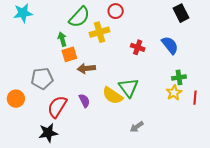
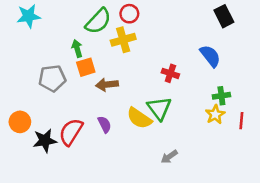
red circle: (116, 11) -> (129, 14), moved
red cross: (138, 47) -> (170, 73), moved
gray pentagon: (42, 78) -> (52, 78), moved
black star: (48, 133) -> (45, 141), moved

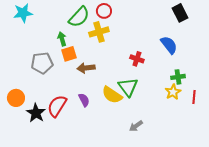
black star: (45, 141) -> (36, 113), turned -30

